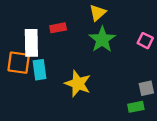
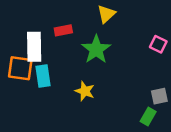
green star: (102, 39) -> (96, 49), moved
yellow star: (78, 84) -> (85, 91), size x0.7
green rectangle: (136, 107) -> (148, 116), turned -49

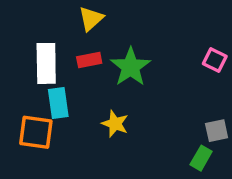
yellow triangle: (106, 14) -> (91, 19), moved
red rectangle: (63, 30) -> (89, 60), moved
orange square: (20, 68) -> (36, 132), moved

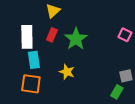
red rectangle: (89, 60) -> (52, 35), turned -56
orange square: (36, 132) -> (31, 84), moved

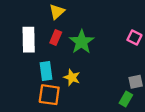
cyan rectangle: (34, 60) -> (46, 71), moved
orange square: (31, 84) -> (49, 95), moved

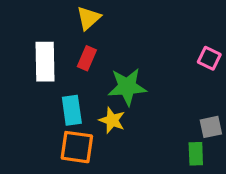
green star: (82, 42) -> (127, 87), moved, turned 30
green rectangle: (126, 99) -> (196, 154), turned -32

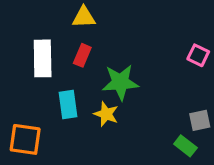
yellow triangle: (89, 18) -> (84, 17), turned 40
orange square: (77, 147) -> (25, 139), moved
green rectangle: (196, 154) -> (185, 146), turned -50

